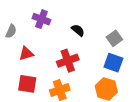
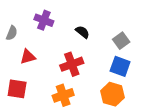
red square: (27, 84) -> (17, 89), moved

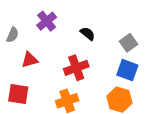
purple cross: (44, 20) -> (47, 21), turned 30

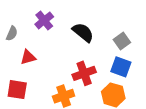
black semicircle: (88, 34) -> (83, 32), size x1.5
red cross: (76, 68) -> (84, 73), moved

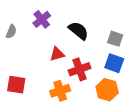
gray square: (122, 41) -> (115, 39), turned -35
red triangle: (28, 57) -> (57, 54), moved

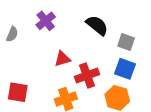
black semicircle: (78, 31) -> (97, 25), moved

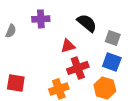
purple cross: (46, 21) -> (41, 19), turned 36
red triangle: (62, 59) -> (68, 46), moved

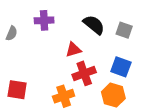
gray square: (113, 38) -> (124, 30), moved

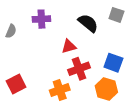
gray square: (124, 30) -> (116, 15), moved
red square: (17, 90) -> (16, 84), turned -36

